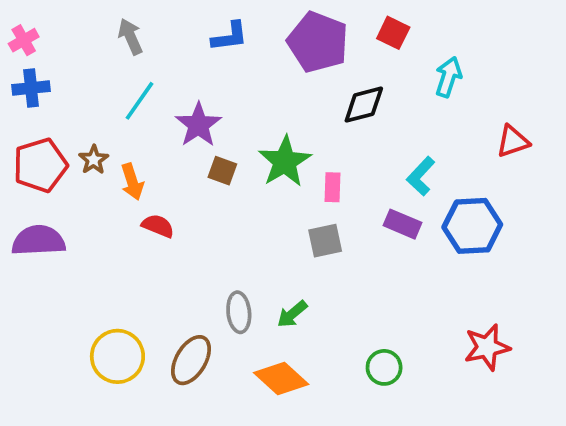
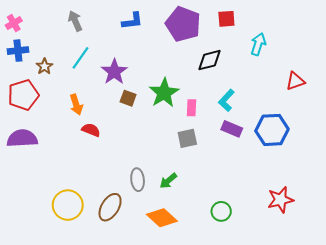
red square: (393, 33) -> (226, 19), turned -30
brown star: (94, 160) -> (44, 66), moved
cyan L-shape: (421, 176) -> (226, 100), moved

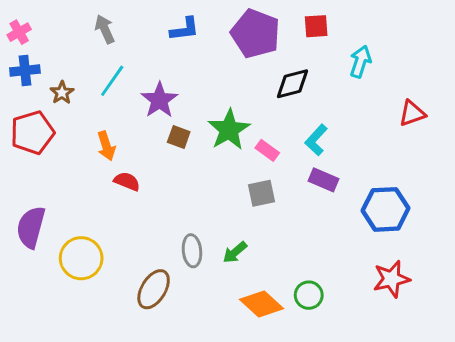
pink rectangle: (192, 108) -> (267, 150), turned -56
blue hexagon: (272, 130) -> (386, 209), moved
purple semicircle: (22, 138) -> (31, 227), moved, turned -72
yellow circle: (68, 205) -> (81, 258), moved
orange diamond: (162, 218) -> (261, 304), moved

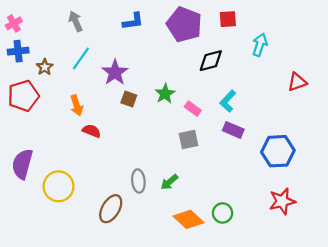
green star: (229, 130) -> (165, 94), size x0.7

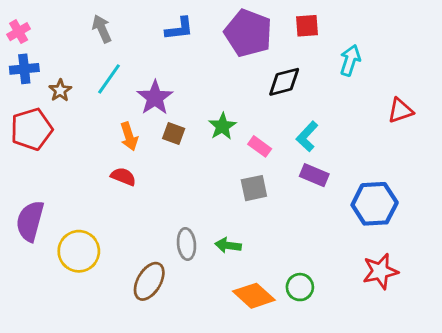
orange arrow: (77, 105) -> (129, 136), moved
green arrow: (169, 182) -> (228, 245), turned 48

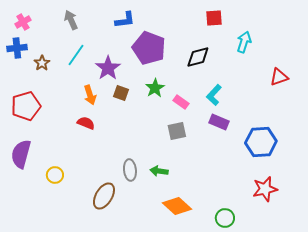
pink cross: (19, 32) -> (23, 22), moved
purple pentagon: (248, 33) -> (149, 48), moved
red pentagon: (31, 129) -> (26, 106), moved
yellow circle: (79, 251) -> (55, 175), size x0.6
green circle: (300, 287) -> (225, 218), moved

